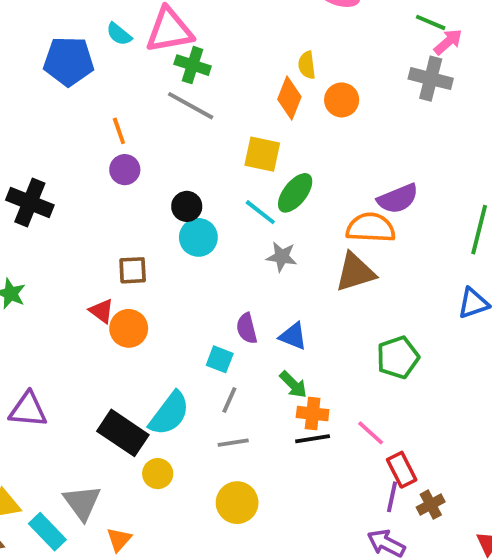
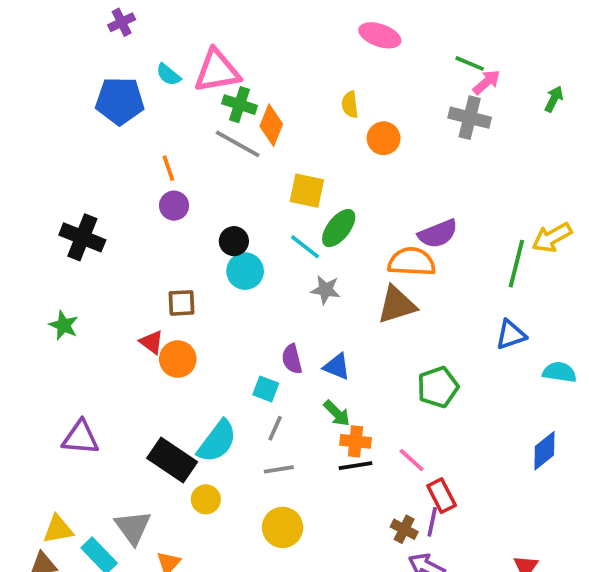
orange diamond: (289, 98) -> (271, 125), moved
brown cross: (431, 505) -> (404, 529), moved, turned -35

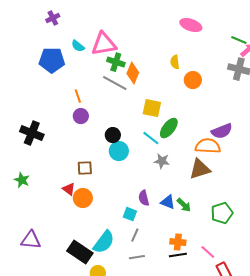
green arrow: (337, 413) -> (184, 205), moved

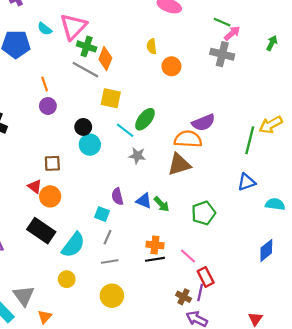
pink triangle: (104, 44) -> (73, 27), turned -36
yellow square: (152, 108) -> (111, 98), moved
black rectangle: (80, 252) -> (41, 231), moved

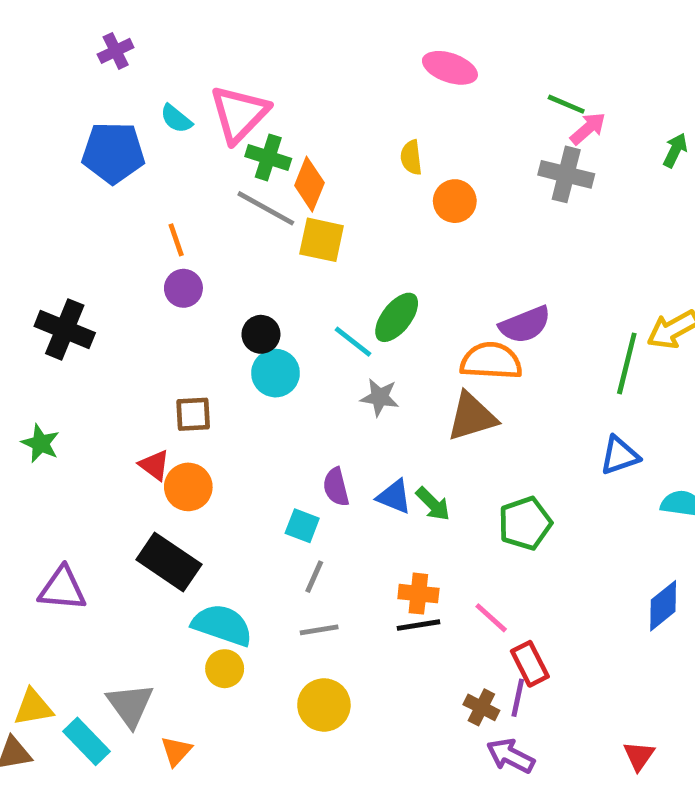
yellow square: (111, 98) -> (322, 240), moved
cyan semicircle: (73, 245) -> (222, 625), moved, turned -108

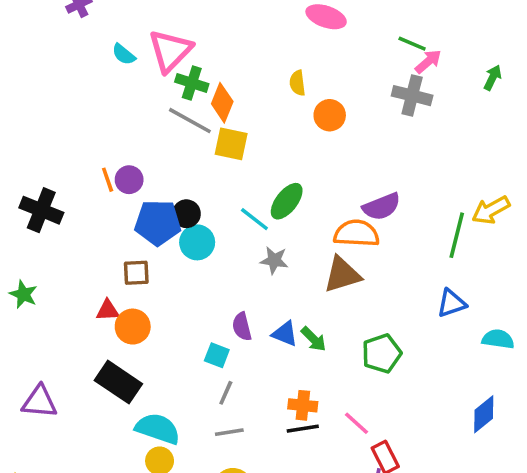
blue pentagon: (113, 153) -> (158, 223), moved
orange line: (176, 240) -> (108, 180), moved
red triangle: (154, 465) -> (108, 310), turned -40

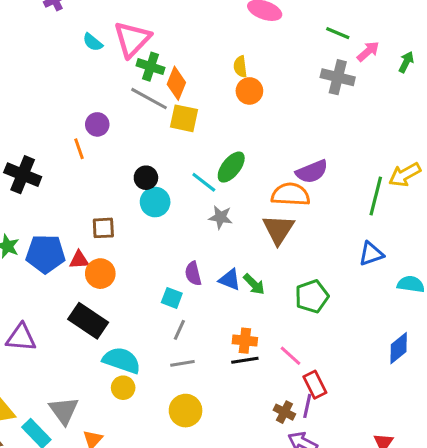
pink arrow: (428, 61) -> (368, 51), moved
orange circle: (330, 115) -> (249, 91), moved
purple circle: (129, 180) -> (97, 124), moved
blue pentagon: (158, 223) -> (45, 254), moved
brown triangle: (342, 275) -> (278, 229), turned -40

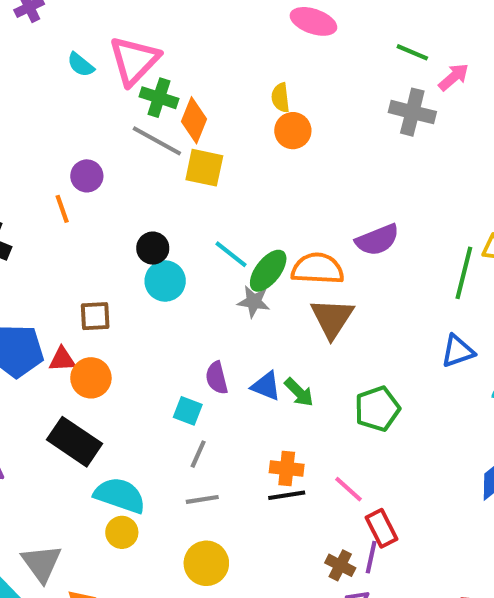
green ellipse: (231, 167) -> (268, 271), moved
orange semicircle: (291, 194) -> (318, 269), moved

